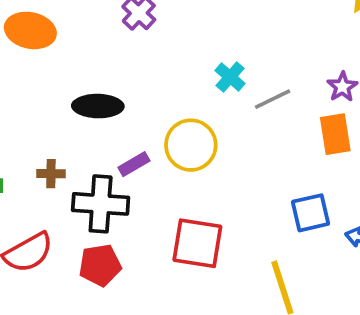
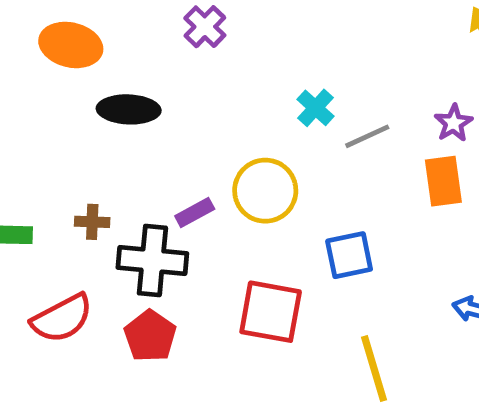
black ellipse: (98, 106) -> (129, 109), moved
blue square: (311, 213) -> (349, 255), moved
red pentagon: (100, 265) -> (150, 336), turned -30

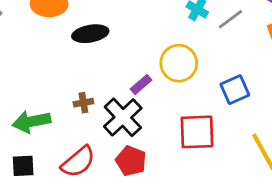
black cross: (152, 261) -> (123, 117), turned -36

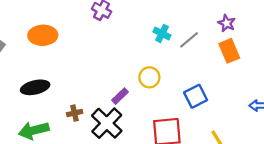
black ellipse: (90, 34) -> (35, 87), moved
yellow circle: (179, 63) -> (149, 77), size x0.7

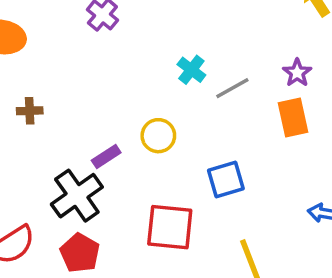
brown cross: (75, 113) -> (30, 111), moved

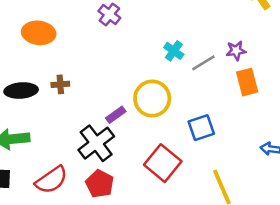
purple star: (297, 73) -> (236, 51), moved, turned 30
yellow circle: (158, 136) -> (152, 99), size x1.5
red square: (170, 227) -> (163, 163), turned 36

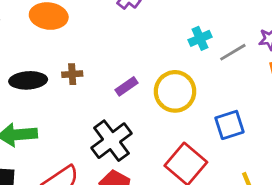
cyan cross: (174, 51) -> (200, 38), turned 30
purple rectangle: (116, 115) -> (126, 86), moved

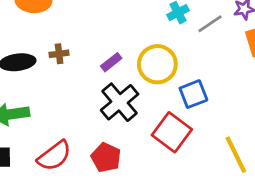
blue square: (230, 125) -> (193, 94), moved
black cross: (111, 141) -> (120, 102), moved

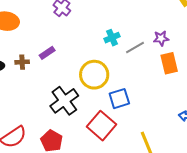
purple rectangle: (111, 62) -> (47, 53), moved

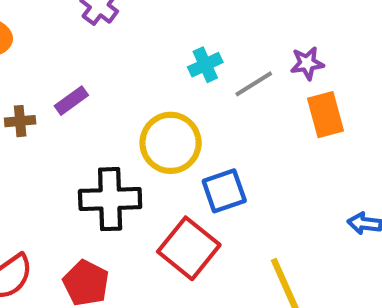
black cross: (64, 101) -> (110, 199), turned 36

